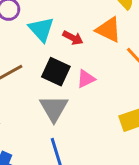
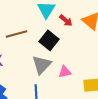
pink triangle: (86, 79) -> (65, 72), moved

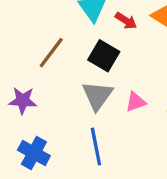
brown line: (17, 34) -> (51, 53), turned -30

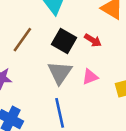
red arrow: (126, 21) -> (93, 40), moved

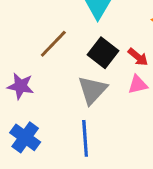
pink triangle: (90, 77) -> (138, 85), moved

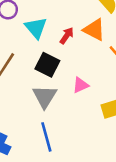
red arrow: (138, 57) -> (67, 36), moved, turned -84

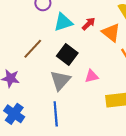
cyan triangle: (36, 28) -> (63, 22), turned 42
red arrow: (67, 36) -> (89, 24), moved

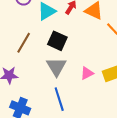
pink triangle: (92, 76) -> (87, 73), moved

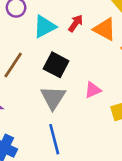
pink triangle: (87, 73) -> (93, 90), moved

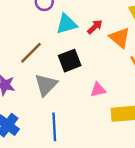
black square: (56, 65) -> (70, 61), turned 30
gray triangle: (53, 98) -> (46, 85), moved

